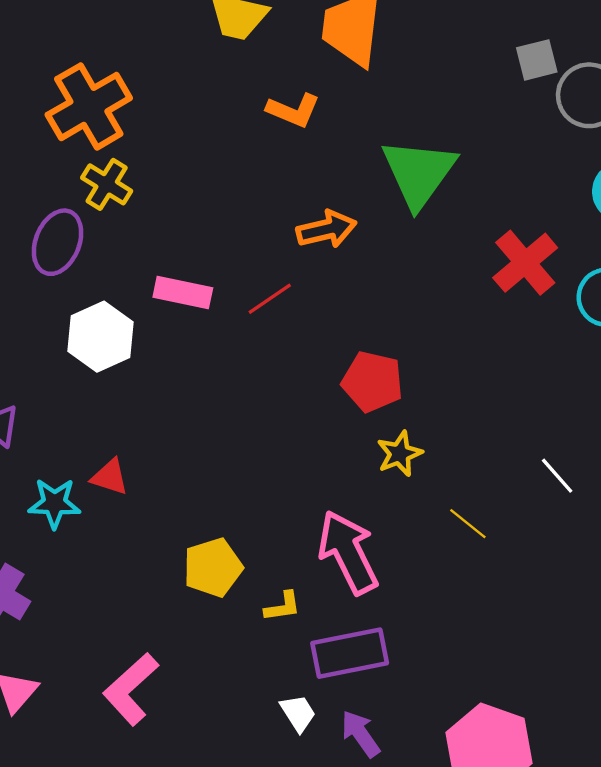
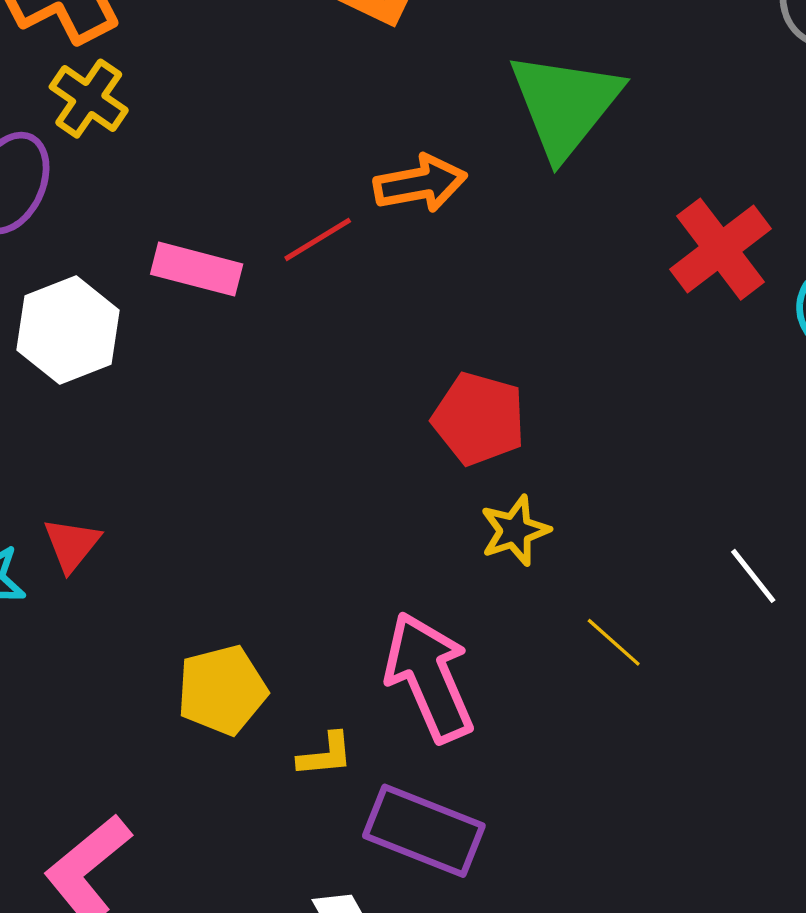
red line: (270, 299) -> (318, 239), moved
red triangle: (110, 477) -> (72, 544), turned 48
purple rectangle: (350, 653) -> (424, 831), turned 30

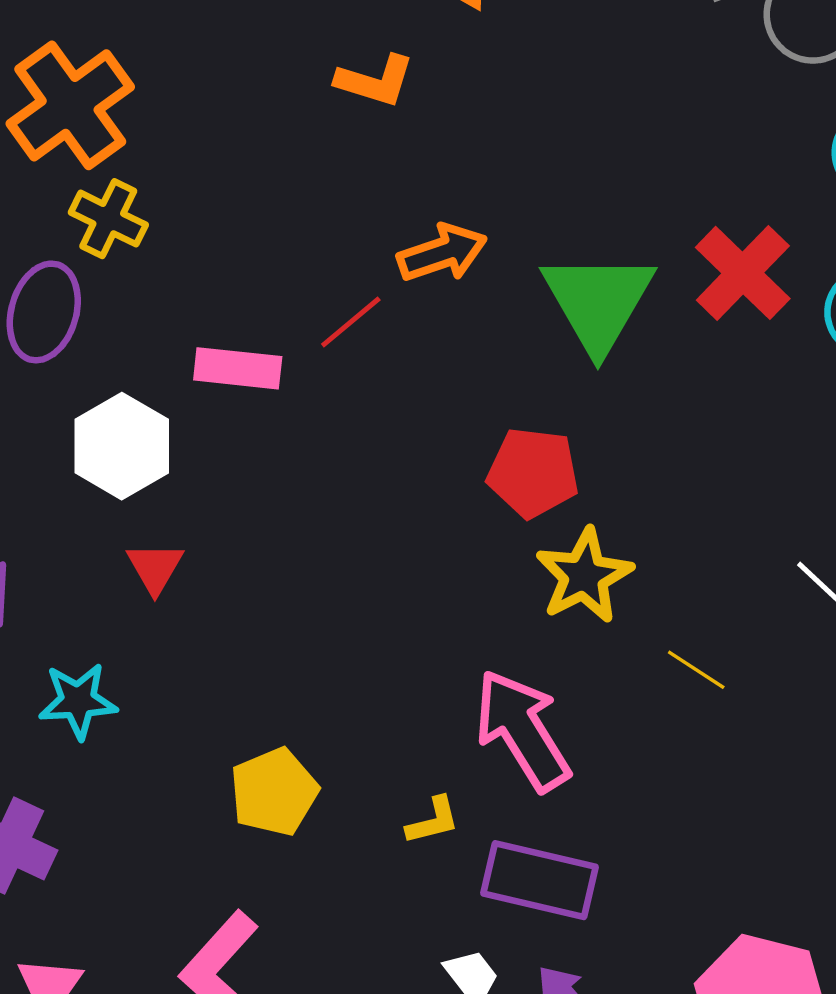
green triangle: (565, 104) -> (598, 302), moved
yellow star: (515, 531) -> (584, 576), size x1.4
red triangle: (72, 544) -> (155, 568), moved
yellow pentagon: (222, 690) -> (274, 792), moved

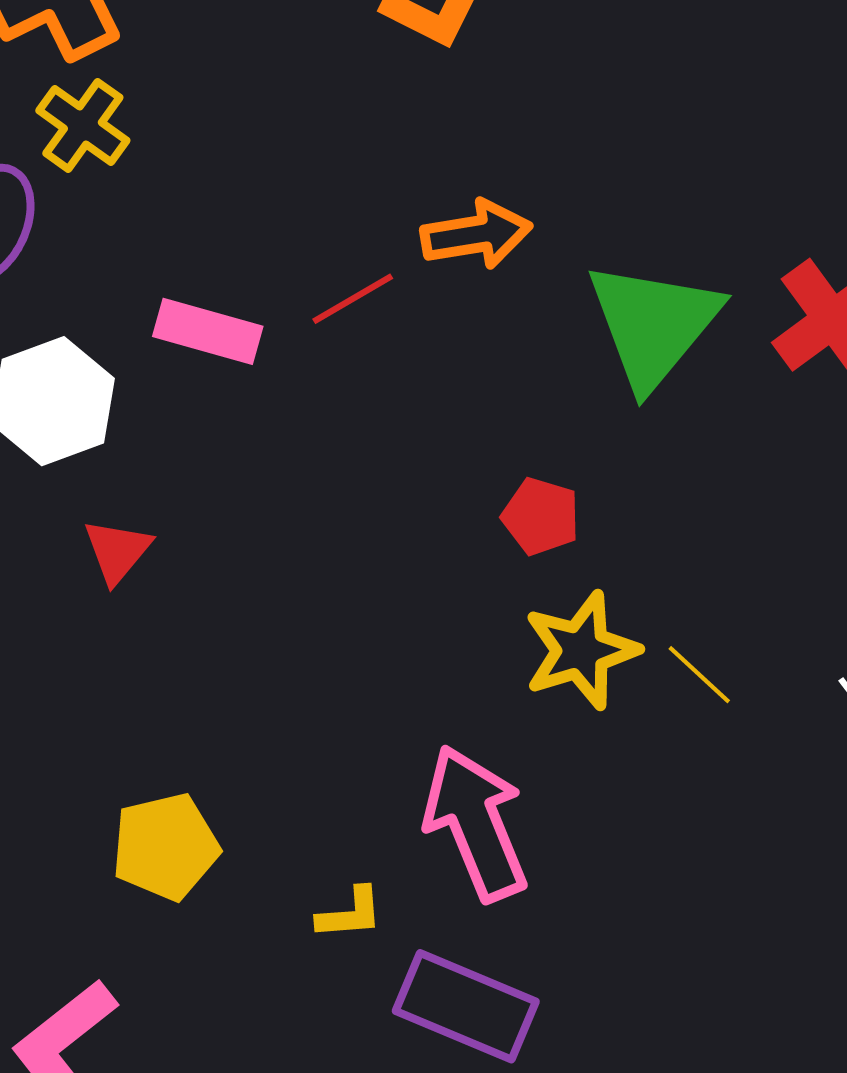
red pentagon: (533, 473) -> (541, 516), size x0.7
red triangle: (155, 568) -> (117, 551), moved
yellow line: (696, 670) -> (699, 675), moved

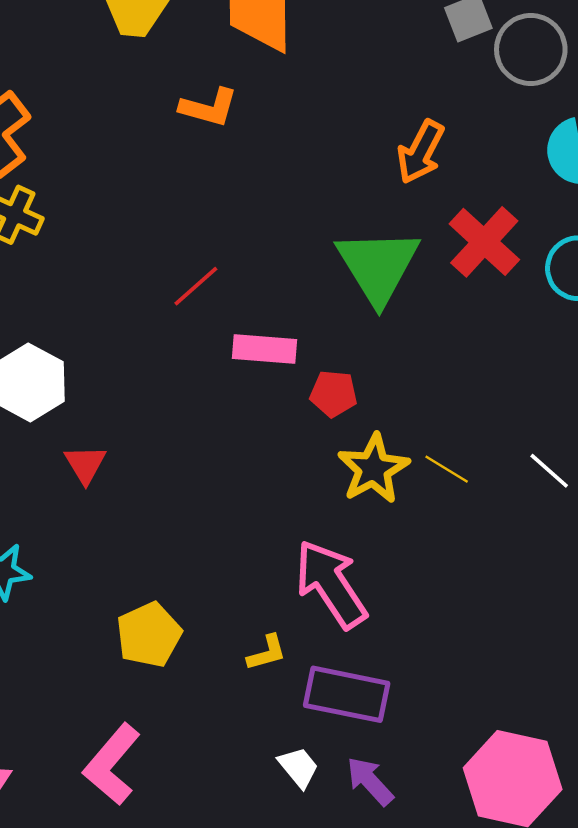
orange arrow: (476, 234) -> (421, 152), moved, turned 138
pink rectangle: (208, 331) -> (264, 349), moved

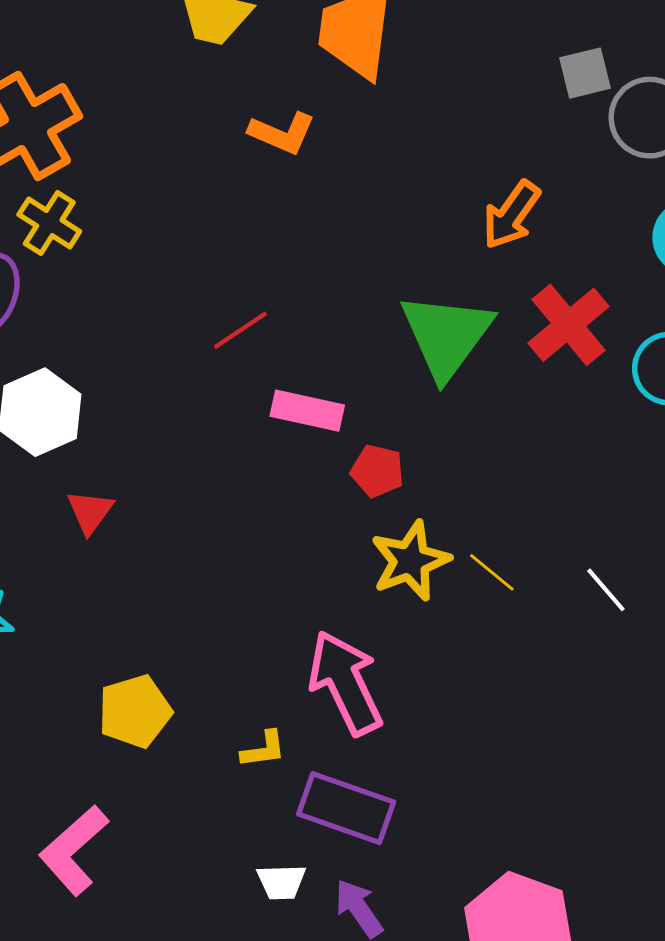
white trapezoid: (299, 767) -> (281, 882), turned 120

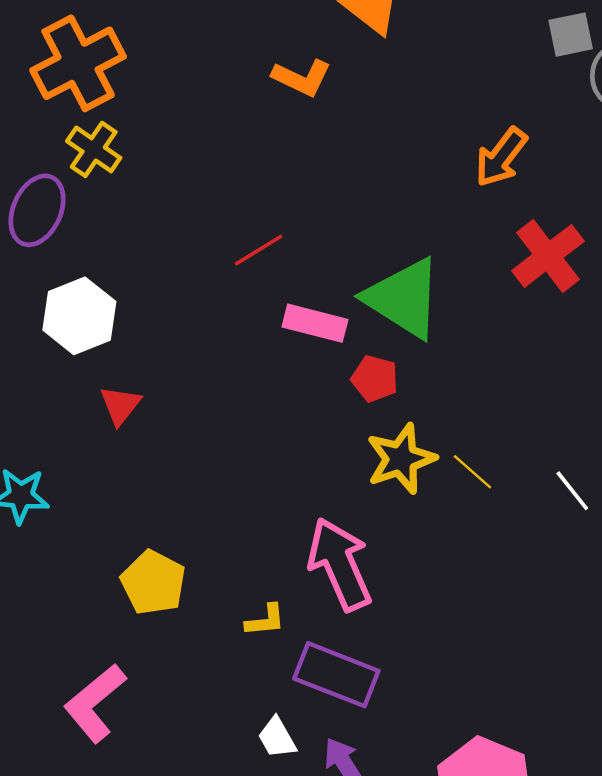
green triangle: (446, 336) -> (404, 298), moved, turned -36
yellow pentagon: (135, 711) -> (153, 583), turned -30
white trapezoid: (281, 882) -> (277, 738), turned 60

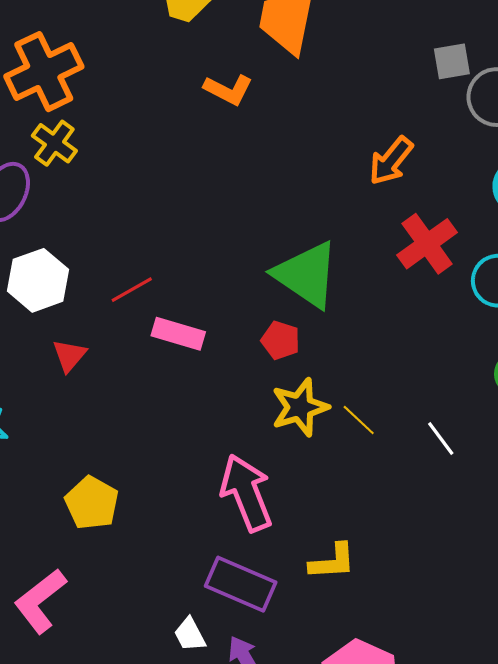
red line: (259, 250) -> (132, 290), moved
pink rectangle: (315, 323) -> (178, 334), moved
yellow L-shape: (265, 620) -> (332, 562), moved, size x1.4

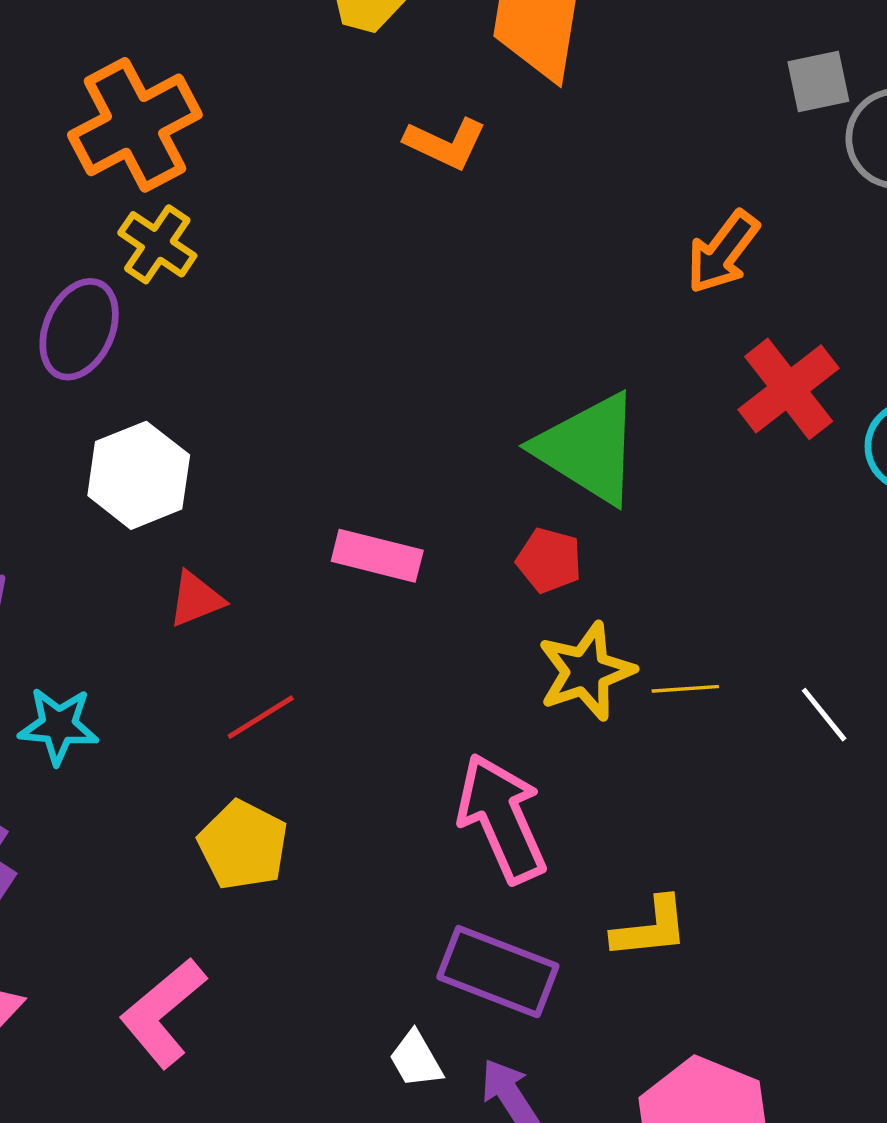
red line: (132, 290) -> (261, 717), moved
red triangle: (69, 355) -> (196, 599), turned 30
yellow line: (359, 420) -> (685, 689), turned -45

